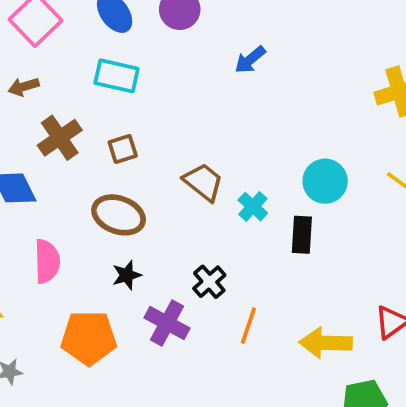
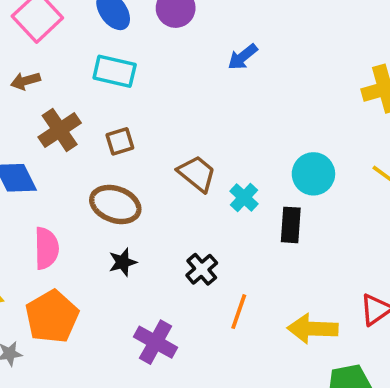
purple cross: (167, 323) -> (156, 342), moved
orange pentagon: (89, 338) -> (52, 317), moved, turned -30

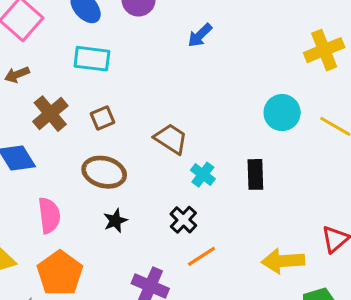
cyan circle: (313, 174) -> (282, 113), moved
cyan cross: (244, 198) -> (203, 175), moved
orange line: (239, 312) -> (201, 256), moved, turned 44

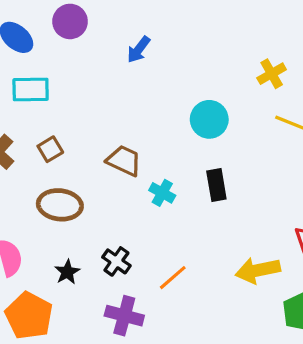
yellow cross: (324, 50) -> (272, 74), moved, size x0.7
cyan circle: (282, 113) -> (209, 119), moved
black cross: (183, 220) -> (116, 261), moved
black star: (115, 221) -> (67, 272), moved

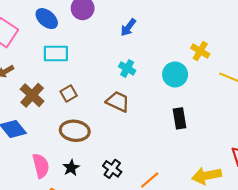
yellow cross: (272, 74) -> (200, 51), moved, turned -30
cyan cross: (162, 193) -> (127, 68), moved
black star: (67, 272) -> (71, 168), moved

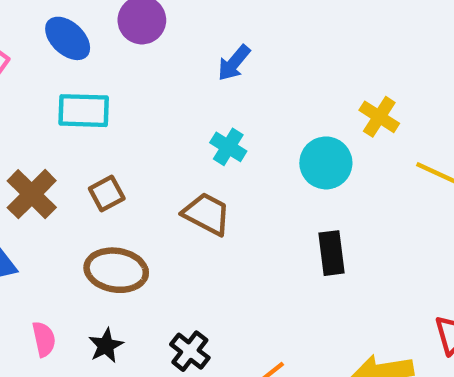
pink semicircle: (41, 166) -> (44, 339), size x0.7

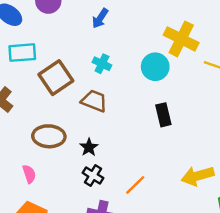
yellow cross: (379, 117) -> (181, 39), size x1.6
brown square: (107, 193) -> (56, 78), moved, size x1.8
pink semicircle: (44, 339) -> (29, 174), moved
black star: (106, 346) -> (89, 147), moved

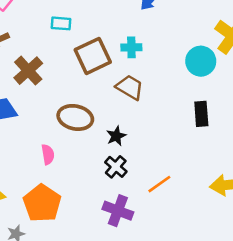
cyan rectangle: (22, 53) -> (61, 23), size x0.7
cyan cross: (102, 64) -> (131, 47), moved, turned -36

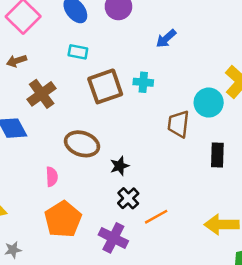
brown trapezoid: (130, 87) -> (178, 124), moved, turned -120
black rectangle: (201, 114) -> (217, 155), moved
black cross: (116, 167) -> (128, 198), moved
orange pentagon: (42, 203) -> (63, 219), moved

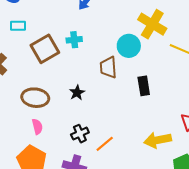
black star: (120, 166) -> (77, 93), moved
pink semicircle: (52, 177) -> (37, 127), moved
black cross: (128, 198) -> (80, 134), turned 30

